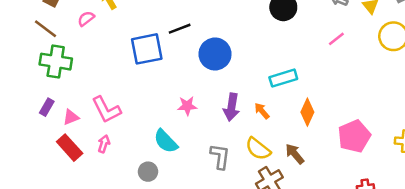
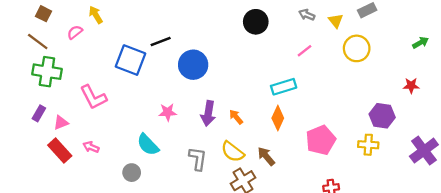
blue square: (147, 49) -> (130, 60), turned 32
cyan rectangle: (283, 78) -> (284, 87), moved
pink L-shape: (106, 110) -> (93, 97), moved
pink arrow: (104, 144) -> (91, 147), turned -84

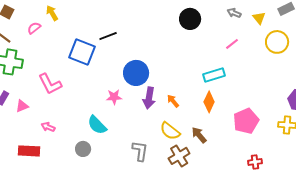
blue circle: (193, 65) -> (136, 73), moved
red rectangle: (60, 151) -> (29, 151), moved, turned -45
gray L-shape: (198, 159) -> (140, 151), moved

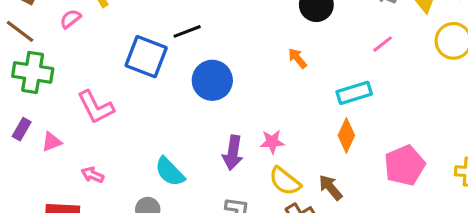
blue circle: (136, 73) -> (212, 80), moved
pink star: (114, 97) -> (272, 142), moved
purple arrow: (149, 98) -> (233, 153), moved
orange arrow: (173, 101) -> (297, 58), moved

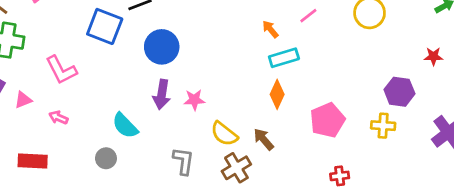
orange arrow: (297, 58) -> (270, 29), moved
pink star: (272, 142) -> (194, 100), moved
purple arrow: (233, 153) -> (162, 94), moved
pink arrow: (93, 175) -> (58, 118), moved

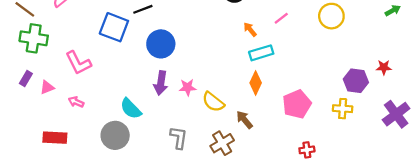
red star: (433, 56) -> (384, 67), moved
yellow semicircle: (224, 134) -> (213, 102), moved
gray circle: (106, 158) -> (115, 135), size x1.6

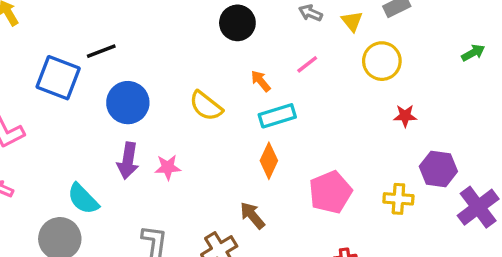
red star: (384, 67) -> (405, 116), moved
purple hexagon: (356, 81) -> (438, 169), moved
yellow semicircle: (213, 102) -> (206, 106), moved

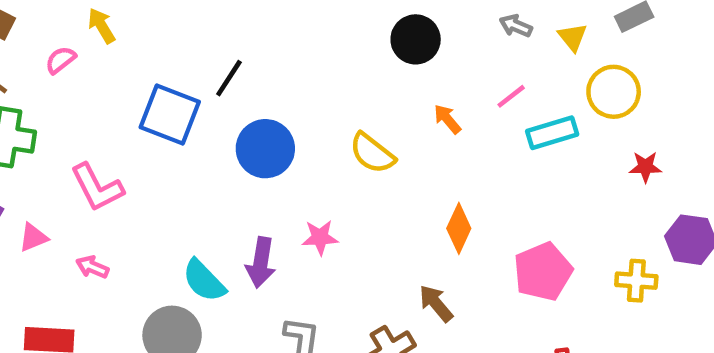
black line: (101, 51) -> (229, 78), turned -36
cyan rectangle: (277, 116) -> (552, 133), moved
purple arrow: (128, 161) -> (261, 262), moved

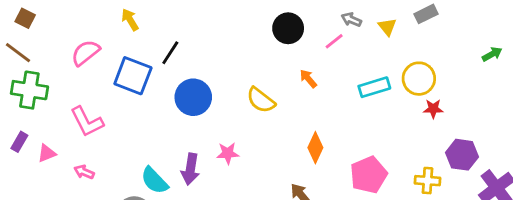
yellow arrow: (101, 26) -> (130, 20), moved
pink semicircle: (61, 60) -> (85, 53), moved, size x1.5
yellow circle: (614, 92) -> (419, 79), moved
pink line: (511, 96) -> (334, 41), moved

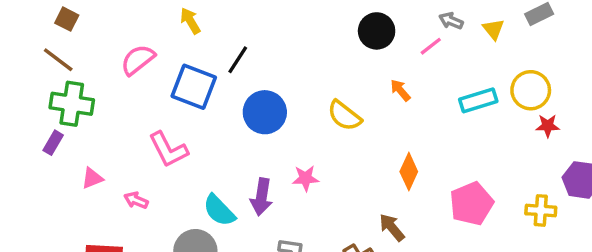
pink L-shape: (87, 122) -> (168, 149), moved
purple rectangle: (19, 142) -> (53, 143), moved

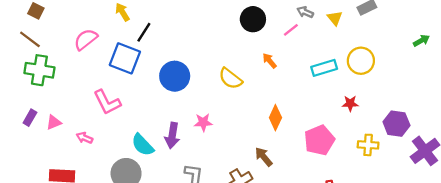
black line: (238, 60) -> (144, 32), moved
red star: (548, 126) -> (350, 103), moved
purple rectangle: (53, 143) -> (30, 118), moved

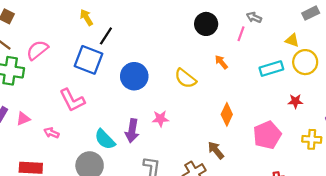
yellow triangle: (335, 18) -> (292, 40), moved, turned -32
pink line: (291, 30) -> (241, 34), turned -32
pink semicircle: (86, 39) -> (37, 50), moved

